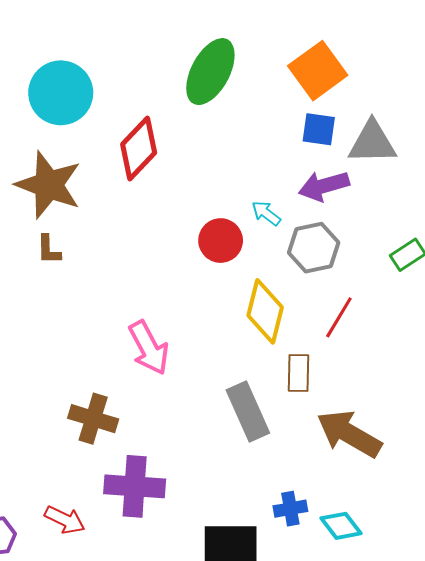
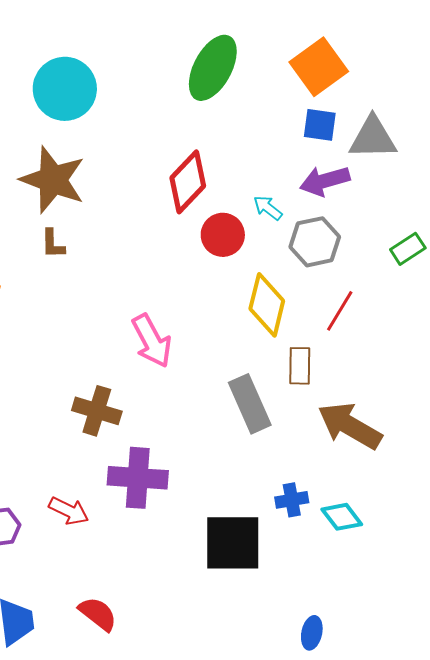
red diamond: (139, 148) -> (188, 182), moved

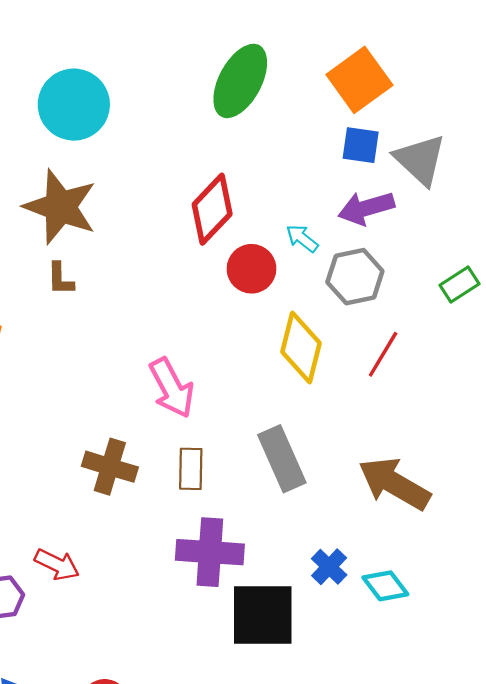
gray triangle: (373, 138) -> (420, 160), turned 44
brown rectangle: (300, 366) -> (191, 469), moved
purple cross: (138, 478) -> (210, 552), moved
blue cross: (292, 500) -> (329, 567), turned -36
red arrow: (69, 511) -> (57, 564), moved

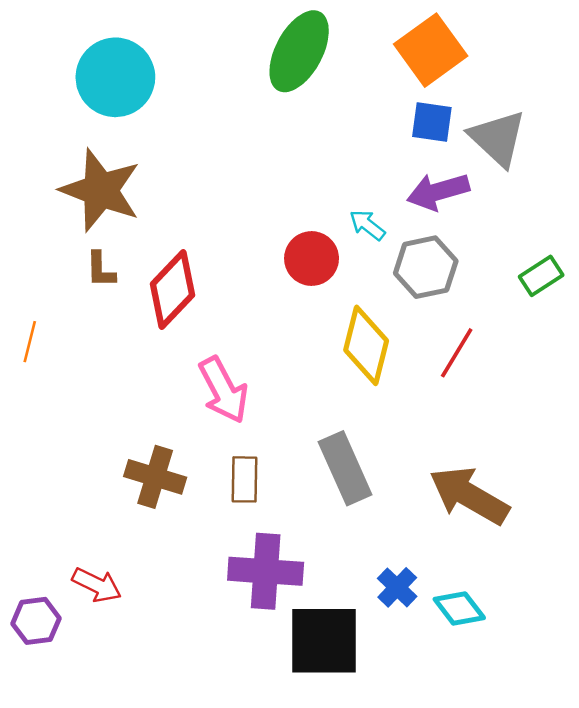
red diamond: (212, 209) -> (173, 290), moved

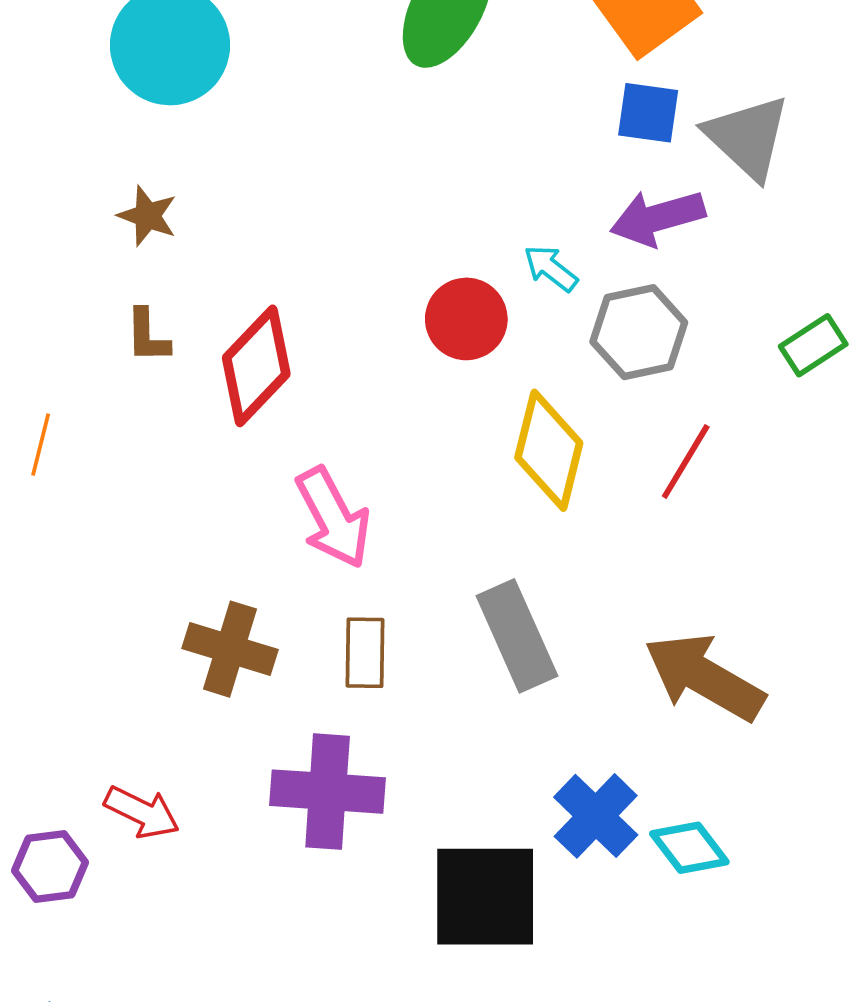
brown star: (101, 190) -> (147, 216), size x0.5
purple cross: (266, 571) -> (328, 792), moved
blue cross: (397, 587) -> (596, 816), size x1.4

